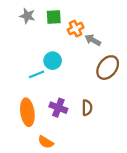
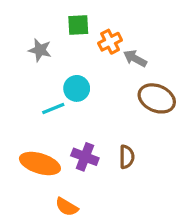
gray star: (27, 16) -> (40, 50), moved
brown ellipse: (108, 68) -> (157, 98), turned 75
orange ellipse: (27, 112) -> (40, 164), turned -65

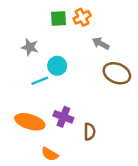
orange cross: (110, 42) -> (82, 17), moved
gray star: (40, 50) -> (30, 47), moved
brown semicircle: (127, 157) -> (90, 132), moved

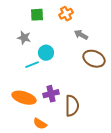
green square: (58, 19) -> (37, 15), moved
purple cross: (63, 117) -> (51, 94), turned -35
brown semicircle: (90, 132) -> (72, 106), size x1.5

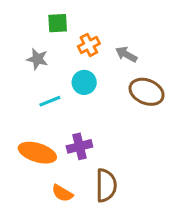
orange cross: (66, 14) -> (89, 45), moved
cyan circle: (46, 53) -> (84, 82), moved
brown semicircle: (72, 106) -> (106, 185), moved

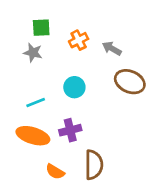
green square: (58, 23) -> (41, 28), moved
cyan circle: (84, 82) -> (74, 87), moved
cyan line: (50, 101) -> (36, 102), moved

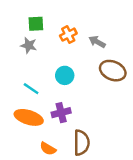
cyan line: (36, 102) -> (31, 89), turned 56

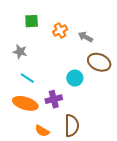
gray star: (29, 45) -> (20, 52), moved
cyan circle: (65, 75) -> (75, 78), moved

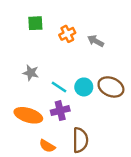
gray star: (20, 52) -> (31, 73), moved
brown ellipse: (99, 62) -> (111, 87), moved
cyan line: (27, 78) -> (59, 87), moved

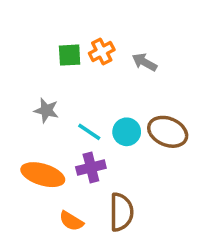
green square: (35, 23) -> (70, 55), moved

